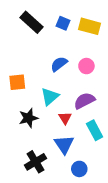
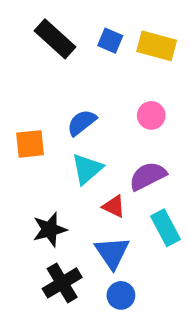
blue semicircle: (59, 64) -> (82, 123), moved
black star: (28, 118) -> (50, 229), moved
red triangle: (65, 118) -> (114, 206), turned -32
blue circle: (79, 169) -> (121, 295), moved

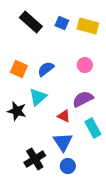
orange square: (30, 144) -> (19, 69), moved, turned 30
cyan triangle: (87, 169) -> (38, 97), moved
black star: (50, 229) -> (17, 111), moved, turned 30

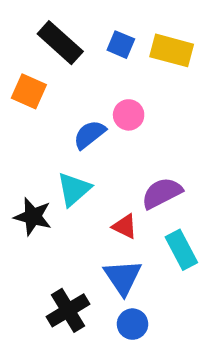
pink circle: (85, 65) -> (129, 115), moved
orange square: (19, 69) -> (29, 91), moved

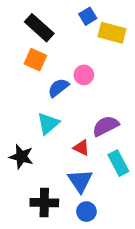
blue square: (121, 45) -> (88, 16), moved, turned 36
orange square: (29, 91) -> (35, 60), moved
black star: (33, 217) -> (21, 157), moved
black cross: (68, 310) -> (44, 203), turned 32

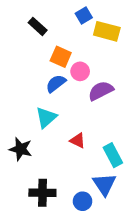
black rectangle: (39, 28) -> (38, 26), size x0.7
orange square: (35, 60) -> (61, 57), moved
purple semicircle: (106, 126) -> (101, 91), moved
blue triangle: (80, 181) -> (104, 184), moved

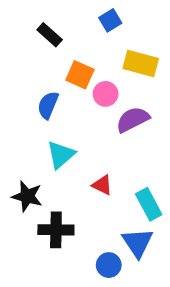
yellow rectangle: (107, 31) -> (141, 64), moved
blue semicircle: (56, 84) -> (48, 105), moved, turned -30
black cross: (42, 193) -> (56, 230), moved

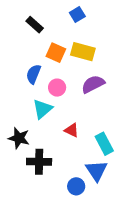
yellow rectangle: (141, 64) -> (83, 52), moved
pink circle: (106, 94) -> (57, 88), moved

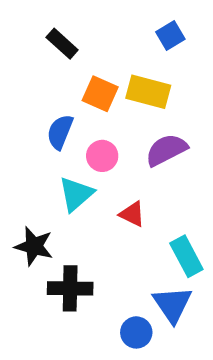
blue square: (77, 15) -> (170, 36), moved
red triangle: (72, 130) -> (132, 214), moved

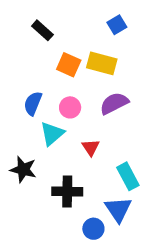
blue semicircle: (60, 132) -> (33, 103), moved
red triangle: (132, 214) -> (91, 147), turned 30
black cross: (70, 288) -> (67, 192), moved

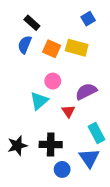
blue semicircle: (33, 103) -> (25, 45), moved
purple semicircle: (114, 103) -> (86, 91), moved
black star: (23, 169) -> (17, 146), moved, turned -30
blue circle: (93, 229) -> (62, 169), moved

